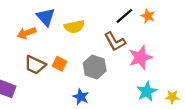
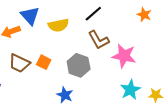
black line: (124, 16) -> (93, 14), moved
orange star: (148, 16) -> (144, 15), moved
pink star: (140, 57) -> (124, 56), turned 30

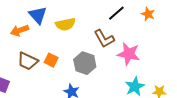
black line: (93, 14) -> (116, 13), moved

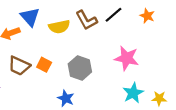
brown L-shape: (104, 39) -> (86, 20), moved

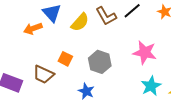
yellow semicircle: (59, 27) -> (80, 22), turned -36
brown trapezoid: (19, 66) -> (43, 74), moved

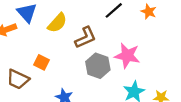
brown L-shape: (106, 16) -> (85, 38), moved, turned -85
gray hexagon: (100, 62) -> (98, 66), moved

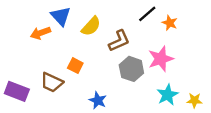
orange star: (149, 12) -> (170, 23), moved
pink star: (127, 56) -> (161, 59), turned -30

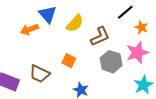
orange star: (170, 23) -> (141, 27), moved
orange square: (75, 66) -> (69, 61), moved

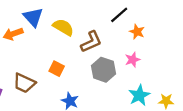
yellow semicircle: (75, 23) -> (63, 27), turned -102
pink star: (137, 53) -> (133, 60), size x0.6

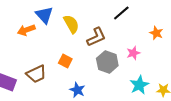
yellow semicircle: (63, 27) -> (71, 24), turned 30
orange star: (137, 32) -> (156, 33), moved
brown trapezoid: (24, 83) -> (36, 74), turned -50

